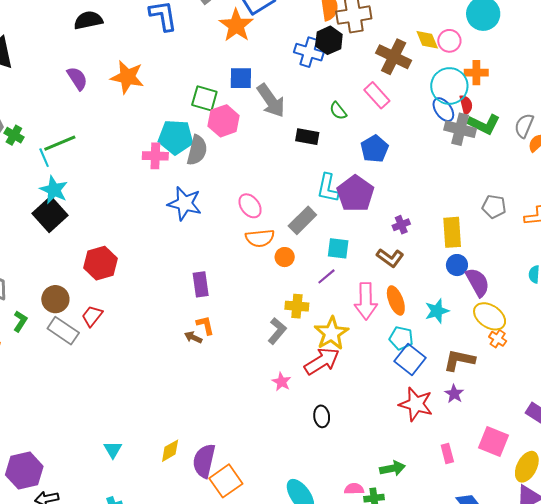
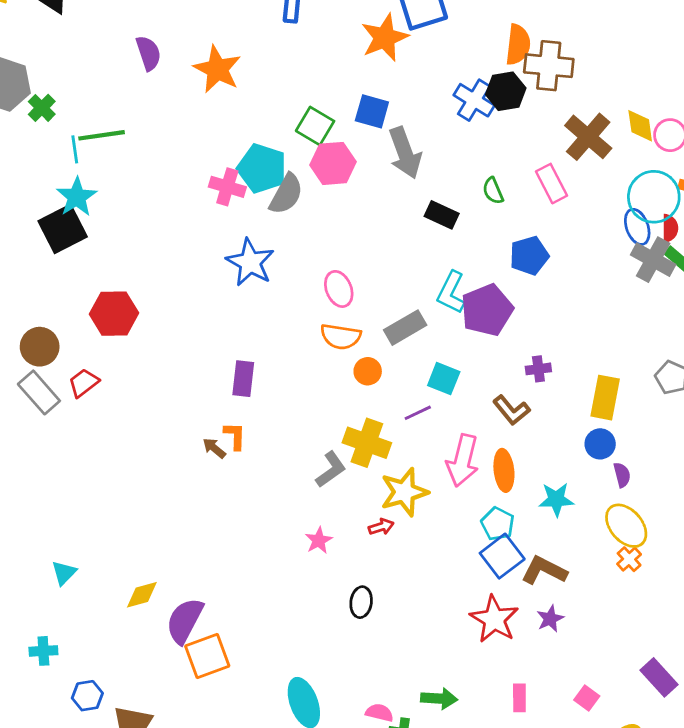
purple semicircle: (478, 282) -> (622, 475), size x0.6
yellow cross: (297, 306) -> (367, 443), size x1.4
brown L-shape: (459, 360) -> (544, 570), moved
red arrow: (322, 361) -> (381, 527), size x0.5
pink square: (493, 442) -> (587, 698), size x0.6

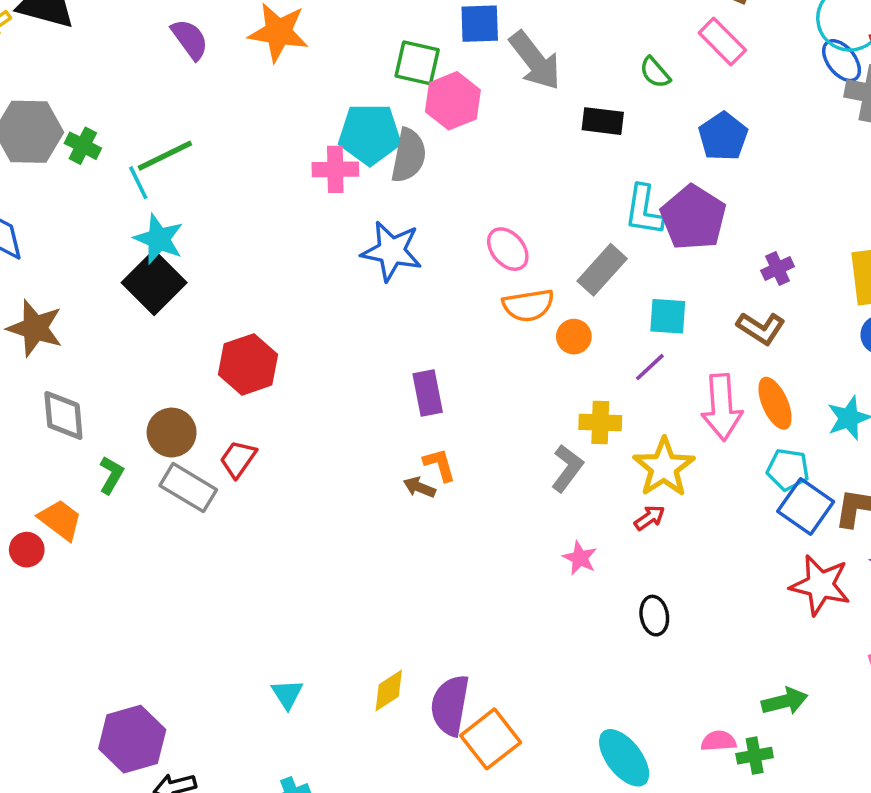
yellow cross: (367, 443) -> (600, 422), size x0.7

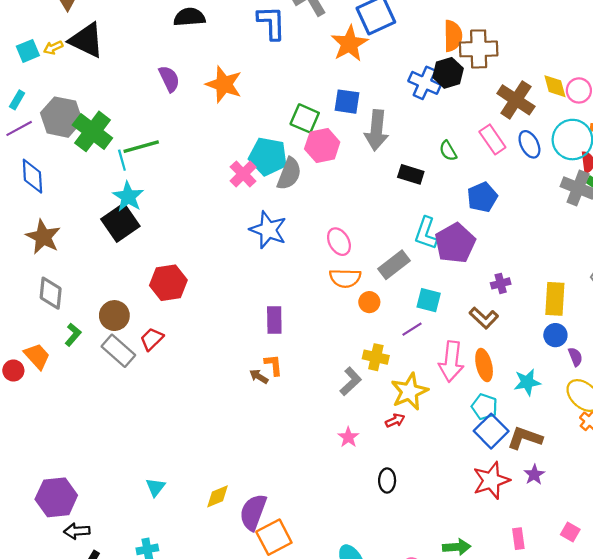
gray arrow: (535, 61) -> (377, 130), turned 33
blue ellipse: (842, 61) -> (529, 144), moved
green cross: (83, 146) -> (92, 131), size x1.8
pink cross: (335, 169) -> (243, 174), turned 36
red star: (820, 585) -> (491, 480), turned 30

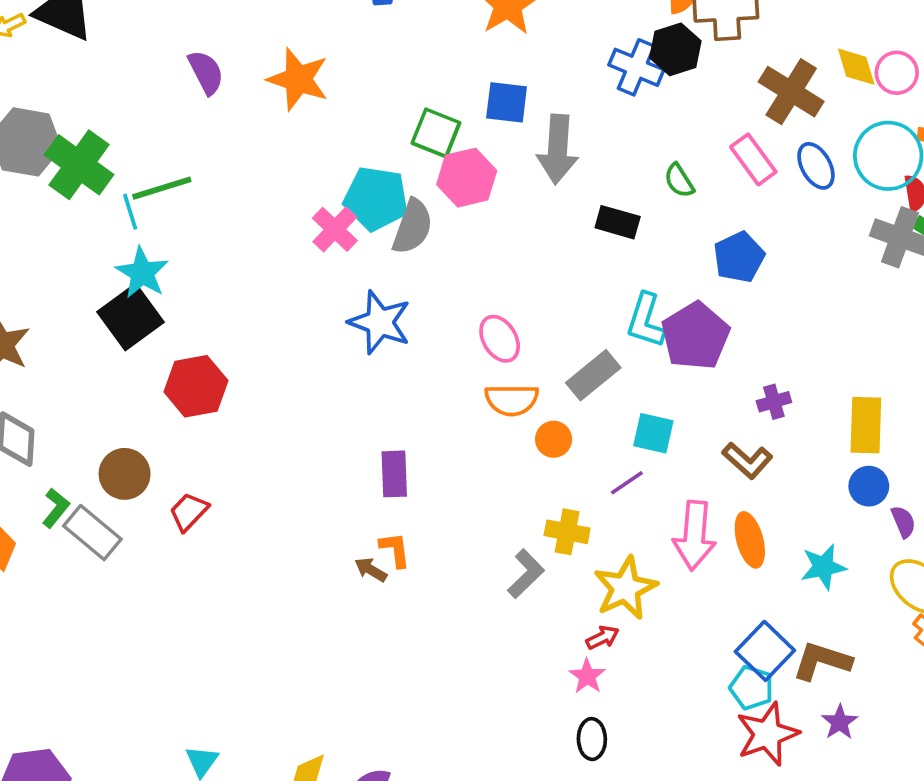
red hexagon: (168, 283) -> (196, 386), moved
gray rectangle: (118, 351) -> (92, 533), moved
cyan pentagon: (484, 407) -> (751, 688), moved
pink star: (348, 437) -> (587, 676), moved

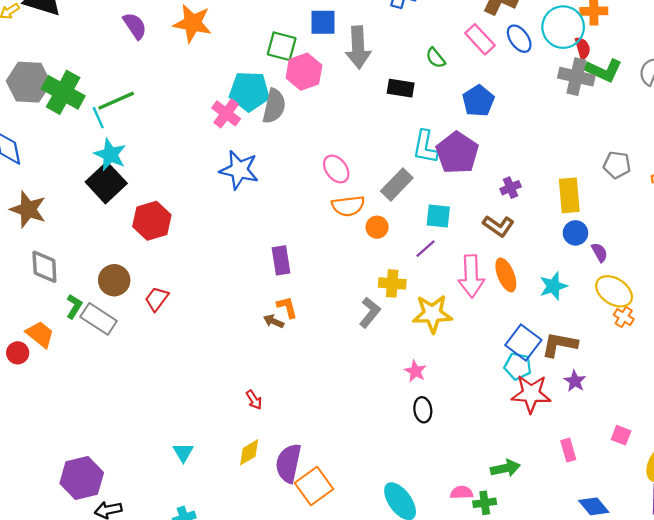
blue star: (380, 322) -> (239, 170), moved
yellow star: (625, 588) -> (432, 314), turned 30
red arrow: (603, 638) -> (254, 400), moved, turned 90
red star: (767, 734) -> (531, 394), turned 30

